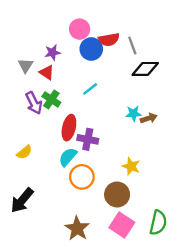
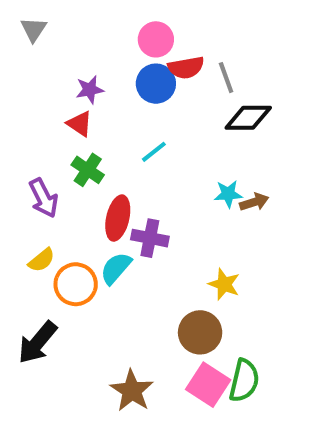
pink circle: (80, 29) -> (156, 39), moved
gray triangle: (26, 65) -> (33, 29), moved
purple arrow: (34, 103) -> (44, 198), moved
orange circle: (82, 177) -> (76, 284), moved
green semicircle: (158, 223) -> (244, 381), moved

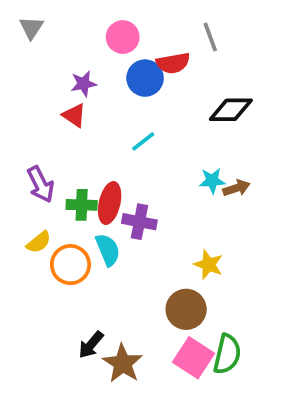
pink circle: (156, 39) -> (123, 37), moved
gray line: (226, 78) -> (210, 37), moved
green cross: (88, 170) -> (82, 205), moved, turned -32
cyan semicircle: (116, 268) -> (108, 250), turned 116
black arrow: (38, 342) -> (91, 345), moved, size x0.7

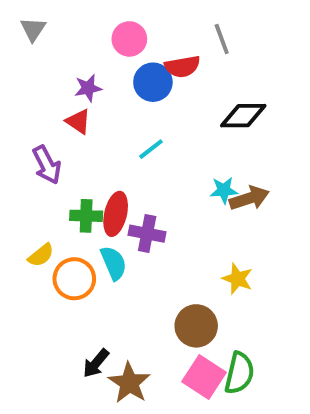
purple arrow: (41, 184) -> (47, 165), moved
brown arrow: (236, 188) -> (249, 198), size x1.4
yellow star: (208, 265) -> (237, 279), moved

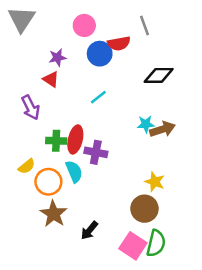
gray triangle: (33, 29) -> (22, 19), size x1.6
brown circle: (196, 326) -> (144, 209), moved
black arrow: (96, 363) -> (89, 230), moved
brown star: (129, 383) -> (54, 214), moved

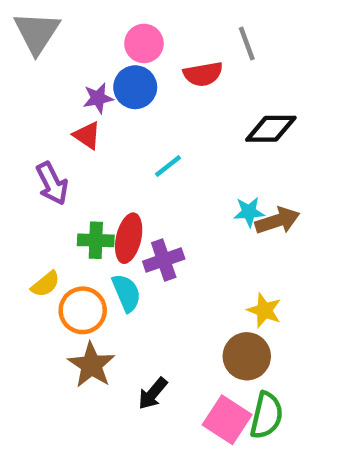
blue circle: (100, 54) -> (135, 87), moved
purple cross: (96, 152) -> (164, 260), turned -30

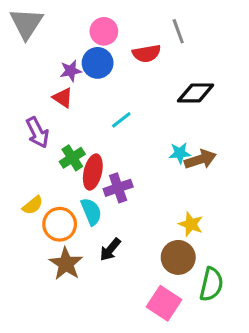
green cross: (96, 240) -> (72, 158), moved, turned -35
black arrow: (153, 393) -> (110, 250), moved
green semicircle: (266, 415) -> (211, 284), moved

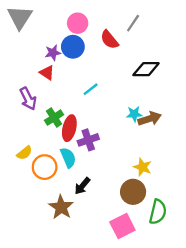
gray line: (178, 31) -> (133, 23), turned 54
red semicircle: (147, 53) -> (109, 40), turned 60
brown star: (66, 264) -> (61, 207), moved
pink square: (164, 303) -> (122, 226), turned 30

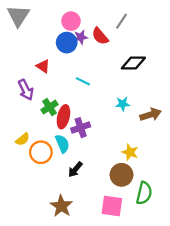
purple star: (53, 53) -> (81, 37), moved
cyan line: (91, 89) -> (83, 81), turned 64
brown arrow: (150, 119) -> (151, 115), moved
brown star: (61, 207) -> (61, 206), moved
pink square: (122, 226) -> (112, 206), turned 35

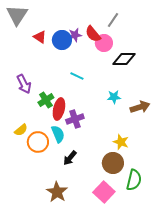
pink circle: (71, 21) -> (104, 43), moved
red triangle: (43, 66) -> (40, 37), moved
pink square: (112, 206) -> (104, 192), turned 35

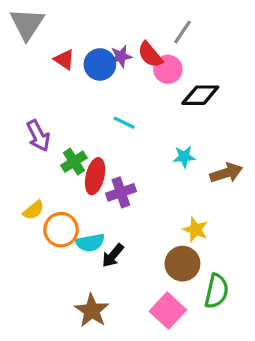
cyan semicircle: (58, 134) -> (90, 243), moved, turned 102

